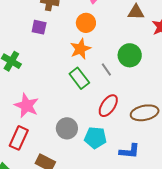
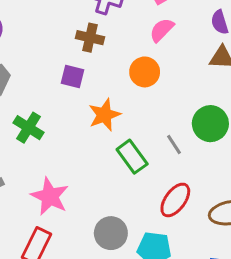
orange star: (80, 49) -> (104, 115), moved

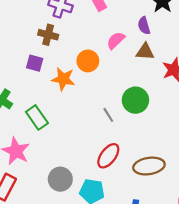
pink semicircle: (162, 30) -> (116, 40), moved
orange star: (104, 115) -> (63, 79), moved, turned 30
green rectangle: (132, 157) -> (37, 117), moved

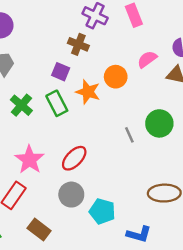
green rectangle: (37, 117) -> (57, 103), moved
red ellipse: (108, 156) -> (74, 158), moved

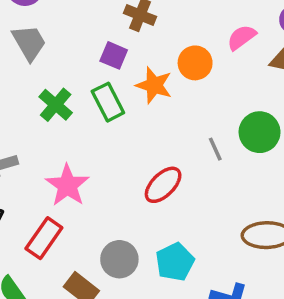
red ellipse: (74, 158) -> (163, 185), moved
gray circle: (71, 195) -> (119, 259), moved
cyan pentagon: (102, 211) -> (175, 262), turned 30

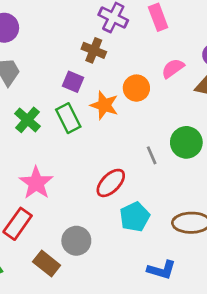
cyan pentagon: (175, 262) -> (135, 217), moved

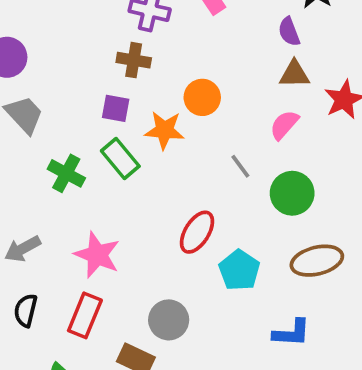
pink semicircle: (173, 68) -> (284, 125), moved
green circle: (186, 142) -> (292, 193), moved
gray line: (152, 155) -> (240, 166), moved

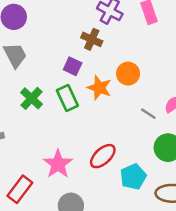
gray line: (240, 166) -> (148, 114), moved, turned -35
pink star: (97, 255) -> (58, 164), moved
cyan pentagon: (239, 270) -> (133, 177), moved

